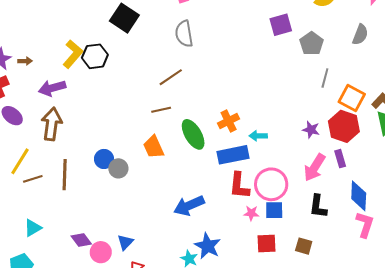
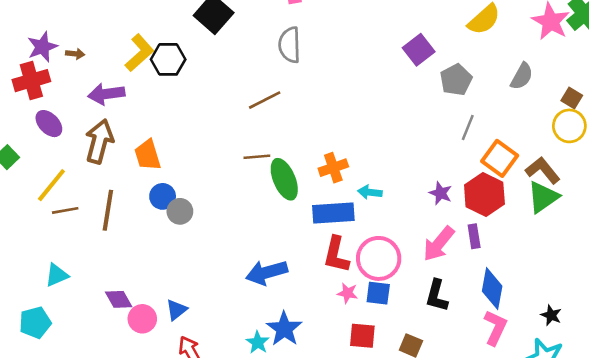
purple square: (281, 25) -> (419, 50), turned -30
brown line: (161, 110) -> (257, 157), moved
orange trapezoid: (154, 147) -> (148, 155), moved

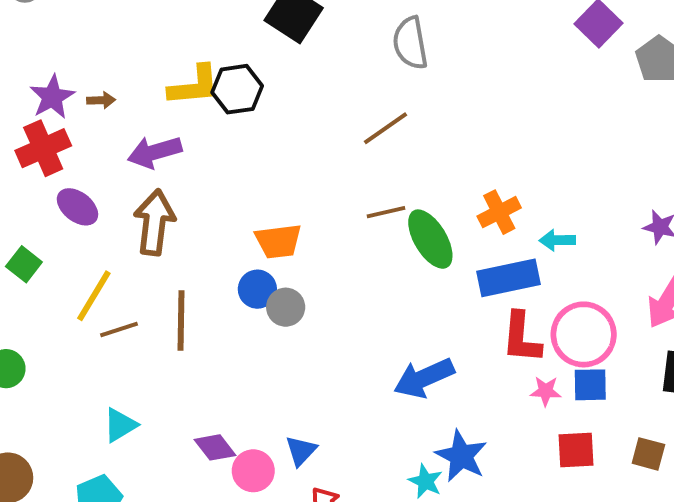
yellow L-shape: (139, 53) -> (194, 86), turned 45
orange trapezoid: (148, 155) -> (278, 241), moved, turned -72

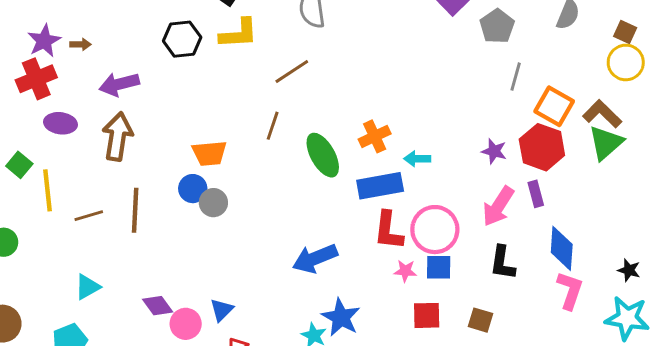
yellow L-shape: (194, 86) -> (239, 34), moved
purple ellipse: (77, 207) -> (61, 123), turned -32
brown line: (386, 212) -> (273, 126), moved, turned -60
yellow line: (94, 296) -> (47, 190), moved, turned -39

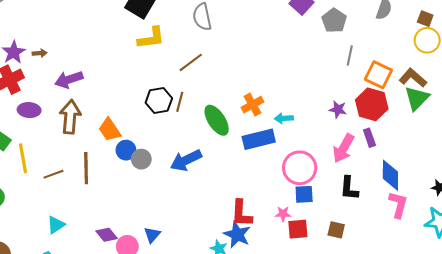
black hexagon: (182, 39) -> (159, 101), moved
orange trapezoid: (209, 153) -> (110, 130), moved, turned 65
red L-shape: (388, 231) -> (241, 213), moved
blue arrow: (315, 258) -> (186, 160), moved
pink star: (405, 271) -> (283, 214), moved

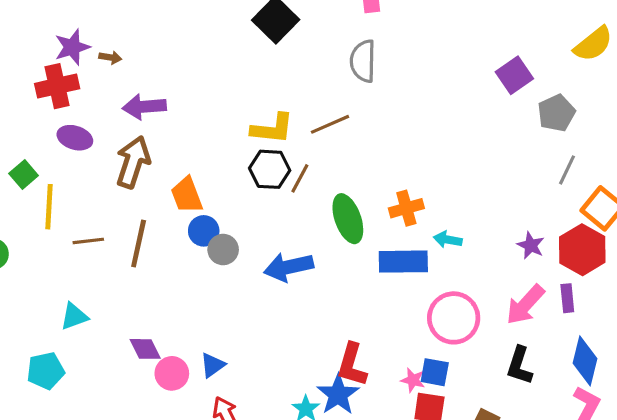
yellow L-shape: (151, 38) -> (272, 129), moved
blue square: (304, 194) -> (435, 372), moved

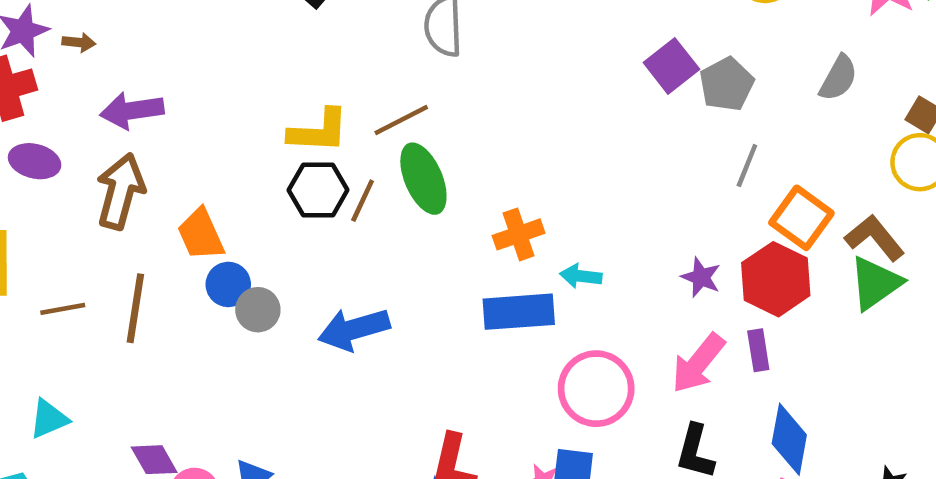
purple square: (514, 75) -> (671, 66), moved
green ellipse: (348, 219) -> (423, 179), moved

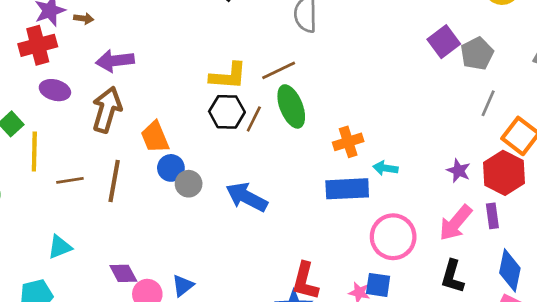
blue arrow: (354, 329) -> (247, 197), turned 42

